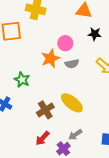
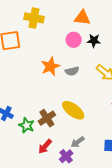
pink circle: (65, 43) -> (74, 40), moved
green star: (22, 80) -> (27, 125), moved

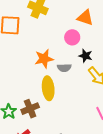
black star: (94, 41) -> (85, 56), moved
yellow ellipse: (73, 110) -> (48, 88), moved, turned 35

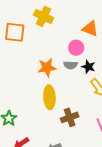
gray semicircle: (64, 68) -> (71, 65), moved
brown cross: (30, 109) -> (70, 117), moved

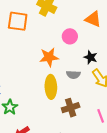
pink circle: (76, 48) -> (70, 36), moved
gray semicircle: (71, 65) -> (73, 75), moved

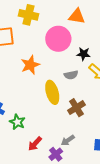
pink circle: (70, 36) -> (58, 39), size x1.6
orange star: (49, 57) -> (30, 65), moved

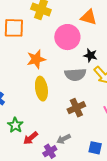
gray semicircle: (71, 75) -> (75, 75), size x1.5
yellow ellipse: (52, 92) -> (41, 89), moved
green star: (17, 122) -> (15, 125), moved

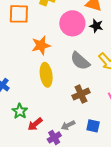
black star: (90, 55) -> (96, 26), moved
gray semicircle: (75, 75) -> (80, 61), turned 45
blue square: (95, 148) -> (93, 126), moved

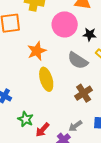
black star: (96, 26) -> (90, 34), moved

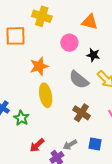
pink circle: (65, 24) -> (69, 43), size x0.7
brown cross: (84, 93) -> (81, 113), turned -30
green star: (26, 119) -> (21, 118), moved

